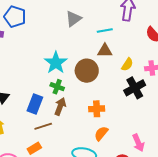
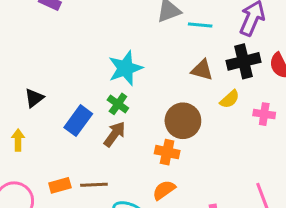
cyan line: (105, 31) -> (200, 25), moved
brown circle: (87, 71) -> (183, 121), moved
black cross: (135, 88) -> (244, 61), moved
brown line: (43, 126) -> (94, 185), moved

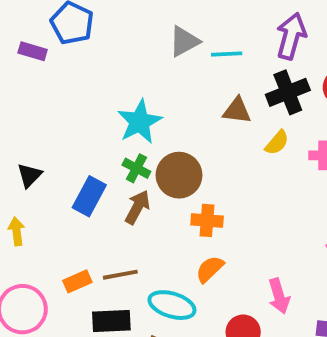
brown circle: (183, 121) -> (179, 175), moved

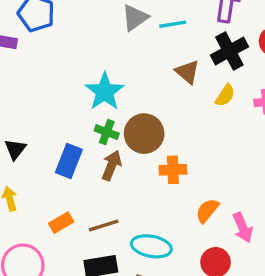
brown triangle: (237, 111) -> (187, 72), turned 40
orange semicircle: (210, 269) -> (207, 211), moved
orange rectangle: (77, 281) -> (61, 223), moved

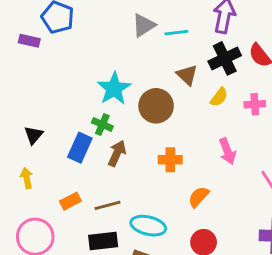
green cross: (107, 132) -> (102, 124), moved
brown circle: (144, 134) -> (156, 106), moved
pink arrow: (243, 228) -> (227, 151), moved

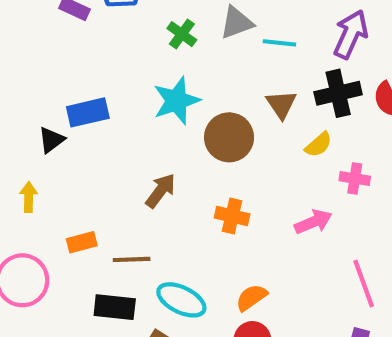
pink cross: (255, 104) -> (355, 179), moved
green cross: (102, 124) -> (182, 34), moved
blue rectangle: (80, 148) -> (88, 112), moved, turned 40
pink arrow: (227, 151) -> (313, 222), turned -105
orange semicircle: (199, 197) -> (251, 297), moved

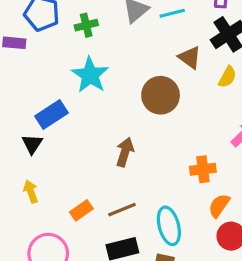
green cross: (182, 34) -> (86, 25), moved, turned -30
cyan star: (176, 101) -> (90, 75), moved
orange cross: (232, 216) -> (203, 169), moved
cyan ellipse: (181, 300) -> (169, 226), turned 69

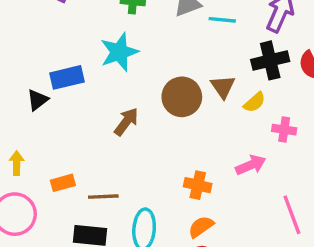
brown triangle: (190, 57) -> (223, 87), moved
brown arrow: (125, 152) -> (126, 122), moved
yellow arrow: (31, 192) -> (17, 163), moved

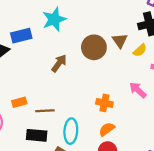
pink arrow: (251, 165) -> (138, 90), turned -114

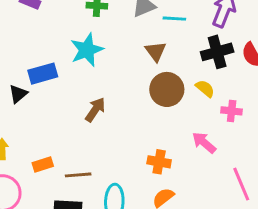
brown triangle: (120, 41) -> (156, 51), moved
brown circle: (94, 47) -> (167, 89), moved
yellow semicircle: (140, 50) -> (205, 88), turned -96

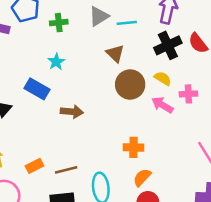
cyan star: (87, 50) -> (56, 62), size x0.6
blue rectangle: (43, 74) -> (37, 89), moved, turned 55
brown arrow: (95, 110) -> (72, 112), turned 70
pink arrow: (204, 143) -> (162, 105), moved

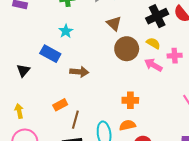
orange rectangle: (34, 166) -> (60, 105), moved
brown line: (66, 170) -> (75, 120), turned -60
orange semicircle: (142, 177) -> (127, 125), moved, turned 35

